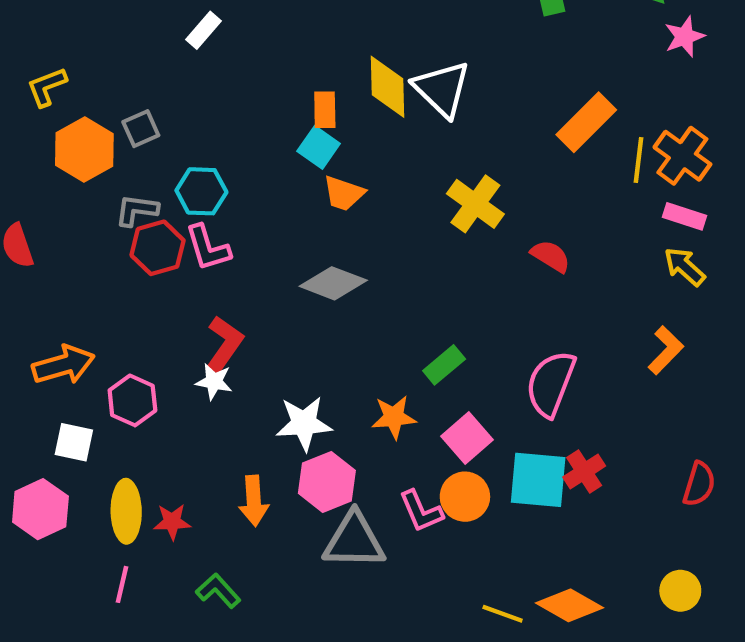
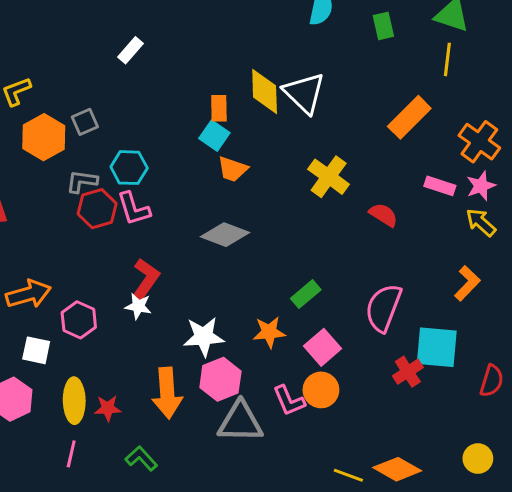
pink star: (684, 37) -> (481, 186), moved
yellow line: (638, 160) -> (447, 59), moved
pink rectangle: (684, 216) -> (440, 186), moved
cyan square: (538, 480) -> (437, 347), moved
orange arrow: (254, 501) -> (167, 393), size x1.4

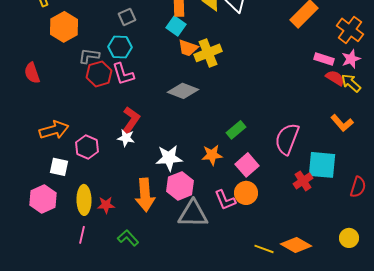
gray square: (85, 122) -> (127, 17), moved
yellow cross: (329, 177) -> (208, 53), moved, turned 32
red semicircle: (383, 215) -> (335, 78), moved
orange L-shape: (467, 283) -> (342, 123), turned 95

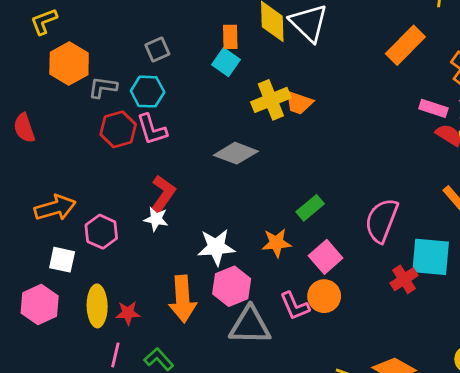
orange trapezoid: (188, 48) -> (299, 103), moved
gray L-shape: (89, 56) -> (103, 87), moved
pink line: (82, 235) -> (115, 355), moved

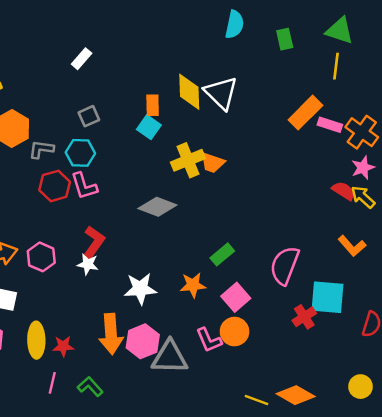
pink rectangle: (433, 108) -> (330, 125), moved
pink hexagon: (101, 232) -> (41, 257), moved
pink hexagon: (232, 286) -> (143, 341), moved

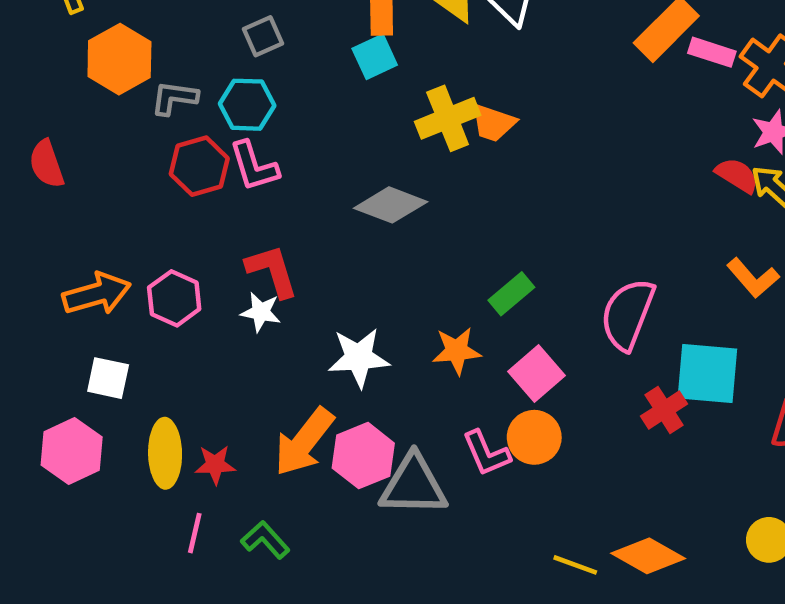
cyan square: (149, 127) -> (375, 57), turned 30
red L-shape: (94, 242) -> (272, 271), turned -52
orange arrow: (111, 334) -> (304, 442), turned 42

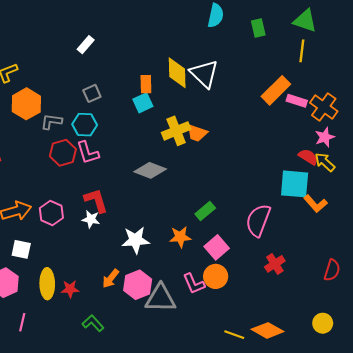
cyan square: (707, 374) -> (295, 184), moved
orange arrow: (304, 442) -> (111, 278), size x0.6
pink line: (195, 533) -> (22, 322), moved

